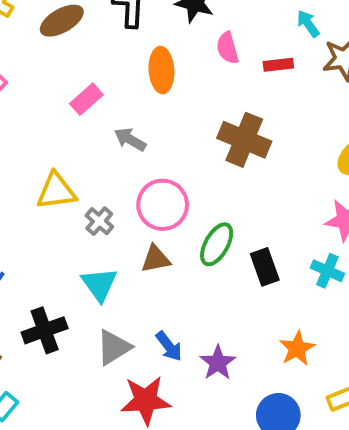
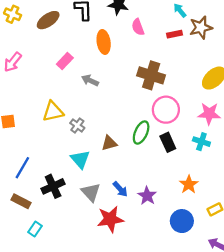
red rectangle: (278, 65) -> (174, 34), moved
pink circle: (163, 205) -> (166, 110), moved
gray triangle: (114, 347) -> (91, 192), turned -36

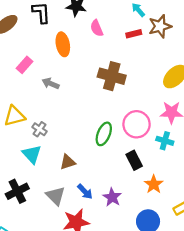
pink circle: (166, 110) -> (137, 124), moved
black rectangle: (168, 142) -> (134, 160), moved
brown triangle: (109, 143) -> (68, 162), moved
cyan triangle: (80, 159) -> (32, 154), moved

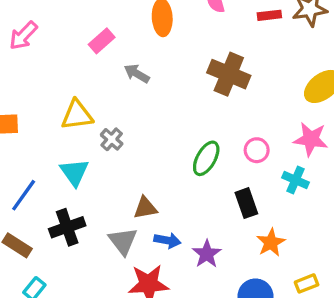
pink circle: (137, 124) -> (257, 150), size x0.6
cyan triangle: (32, 154) -> (74, 172), moved
brown triangle: (68, 162) -> (145, 208), moved
blue arrow: (85, 192) -> (167, 240), turned -42

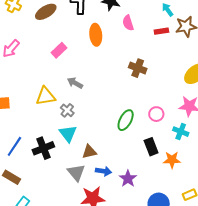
gray arrow: (137, 74) -> (75, 83), moved
brown cross: (229, 74) -> (138, 68), size x0.7
cyan triangle: (74, 172) -> (68, 134), moved
black cross: (67, 227) -> (43, 148), moved
orange star: (271, 243) -> (172, 160), moved, turned 30

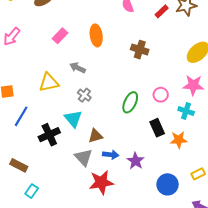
red rectangle: (161, 31) -> (162, 11), turned -32
orange ellipse: (96, 35) -> (96, 35), moved
gray cross: (67, 110) -> (84, 95), moved
blue line: (14, 146) -> (21, 116), moved

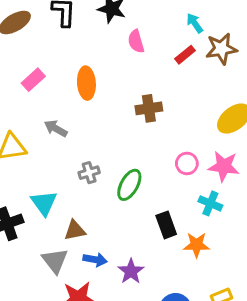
brown cross: (140, 50) -> (149, 108), turned -30
gray cross: (84, 95) -> (89, 173), moved, turned 32
pink circle: (161, 95) -> (187, 163), moved

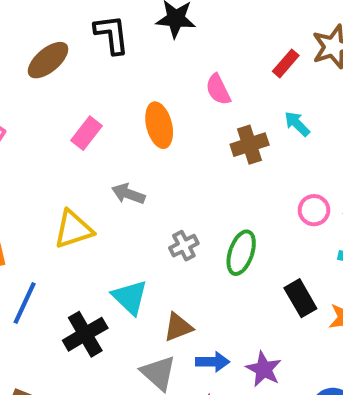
cyan arrow: (195, 23) -> (297, 124), moved
pink semicircle: (136, 41) -> (218, 89), moved

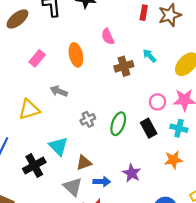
red rectangle: (286, 63) -> (144, 13), moved, turned -32
black rectangle: (300, 298) -> (149, 128), moved
purple star: (264, 369) -> (132, 173), moved

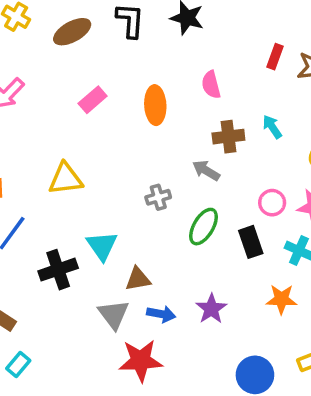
gray arrow: (59, 91) -> (206, 170), moved
gray cross: (88, 119) -> (158, 197), moved

